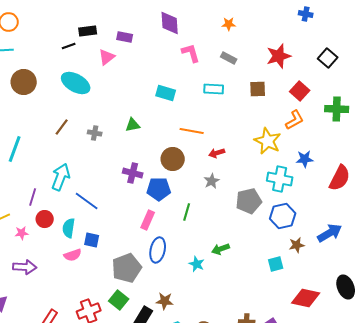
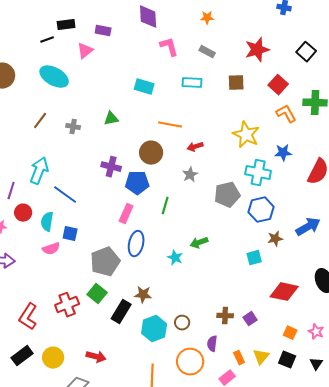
orange L-shape: (295, 120) -> (286, 114), moved, turned -90

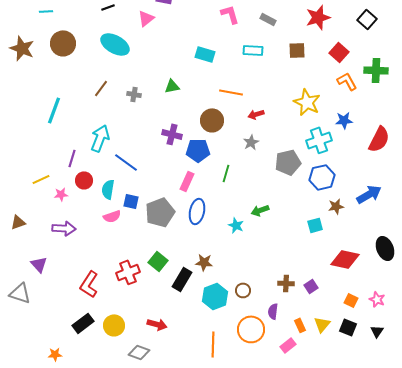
cyan cross: (258, 173) -> (319, 140), turned -30
gray pentagon: (105, 262) -> (160, 212), moved

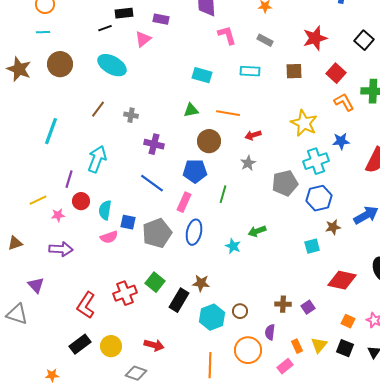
green triangle: (172, 86) -> (191, 110), moved
purple cross: (172, 134) -> (154, 144), moved
blue line: (126, 162) -> (152, 183), moved

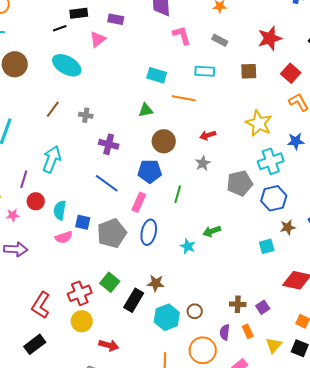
orange line: (228, 113) -> (184, 98), moved
yellow circle: (111, 346) -> (82, 321), moved
orange rectangle: (297, 346) -> (248, 331), moved

